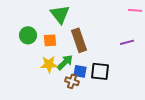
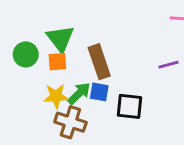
green triangle: (60, 14) -> (60, 39), moved
blue square: (80, 71) -> (99, 92), moved
brown cross: (72, 81) -> (70, 122), moved, size x1.5

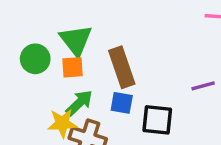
purple line: (168, 65) -> (203, 86), moved
green arrow: (79, 93) -> (79, 103), moved
yellow star: (56, 96) -> (62, 123), moved

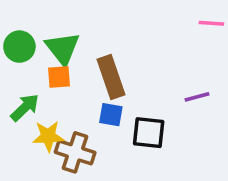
green circle: (35, 59) -> (19, 47), moved
green arrow: (79, 103) -> (25, 108), moved

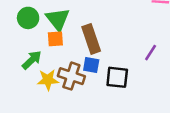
purple line: (197, 97) -> (151, 53), turned -42
brown cross: (75, 152) -> (71, 76), moved

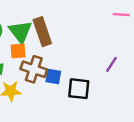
brown rectangle: (91, 39) -> (42, 32), moved
brown cross: (71, 76) -> (34, 69), moved

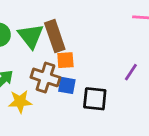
orange square: (18, 51) -> (65, 60), moved

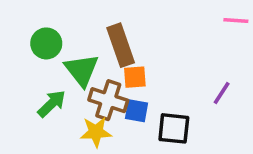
green triangle: (31, 36) -> (82, 70), moved
yellow star: (20, 102) -> (96, 132), moved

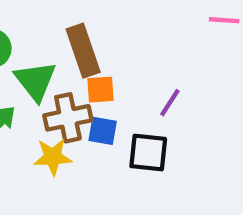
purple line: (222, 93) -> (170, 103), moved
brown cross: (108, 100) -> (68, 118), turned -30

